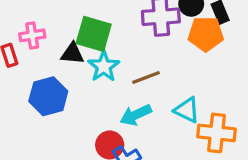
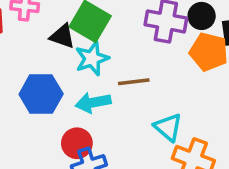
blue hexagon: (48, 96) -> (41, 94), moved
cyan arrow: (136, 115) -> (93, 103), moved

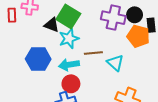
cyan triangle: (168, 127) -> (115, 63), moved
red circle: (77, 143) -> (71, 84), moved

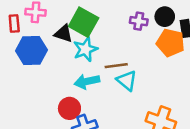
purple cross: (113, 18) -> (139, 21), size x0.6
blue hexagon: (38, 59) -> (31, 50), moved
cyan triangle: (115, 63) -> (127, 81), moved
red circle: (71, 84) -> (69, 108), moved

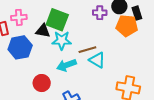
cyan star: (85, 49) -> (62, 40), turned 30
red circle: (69, 108) -> (42, 83), moved

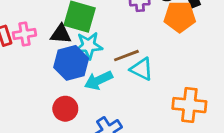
pink cross: (19, 17) -> (24, 34), moved
blue hexagon: (20, 47) -> (71, 63), moved

